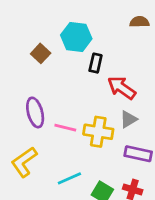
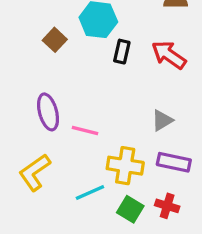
red arrow: (122, 88) -> (169, 55), moved
yellow cross: (98, 132) -> (125, 166), moved

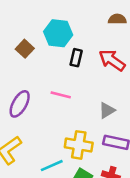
purple ellipse: (48, 112) -> (20, 104), turned 44
pink line: (85, 130) -> (61, 95), moved

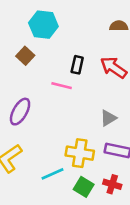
cyan hexagon: (58, 33) -> (43, 25), moved
pink line: (61, 95) -> (62, 86), moved

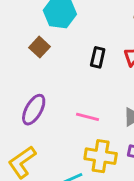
pink line: (62, 86) -> (87, 117), moved

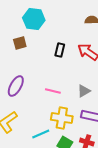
brown square: (40, 47) -> (20, 43), turned 32

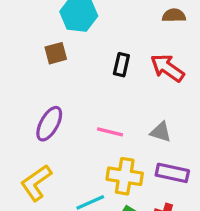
gray triangle: (84, 91) -> (161, 132), turned 48

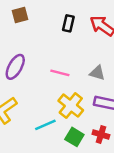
yellow cross: (125, 176) -> (71, 106), turned 30

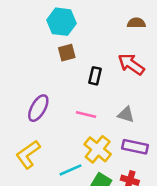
brown square: (20, 15) -> (67, 53), moved
black rectangle: (68, 23) -> (95, 76), moved

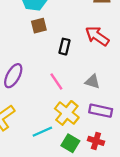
pink line: (86, 114) -> (56, 82), turned 42

